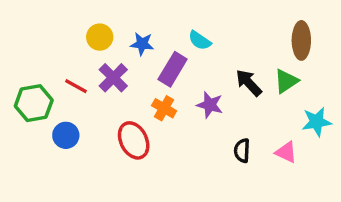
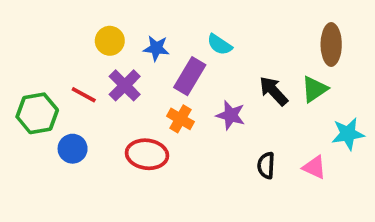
red ellipse: (134, 140) -> (147, 154), turned -57

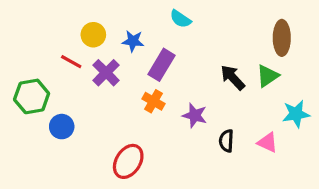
cyan semicircle: (220, 44) -> (180, 19), moved
red line: (84, 95) -> (71, 62), moved
purple star: (231, 115) -> (195, 115), moved
red ellipse: (147, 154) -> (128, 161), moved, turned -64

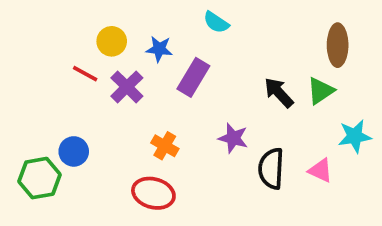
green hexagon: (32, 96) -> (40, 178), moved
orange cross: (154, 101) -> (165, 146), moved
black semicircle: (226, 141) -> (271, 169), size x1.5
red ellipse: (128, 161) -> (153, 193), turned 72

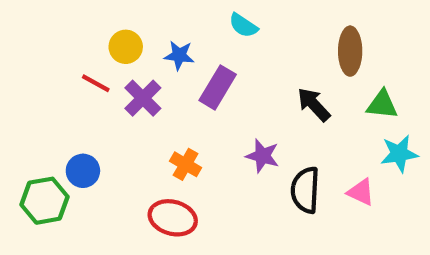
brown ellipse: (338, 45) -> (350, 51), moved
green triangle: (321, 91) -> (382, 105), moved, turned 40

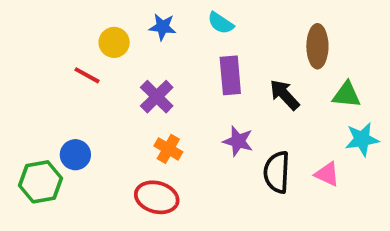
blue star: (179, 55) -> (163, 27), moved
purple rectangle: (218, 87) -> (230, 75), moved, turned -36
purple cross: (143, 98) -> (157, 97), moved

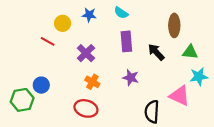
black semicircle: (277, 172) -> (152, 112), moved
pink triangle: (327, 174) -> (180, 96), size x1.5

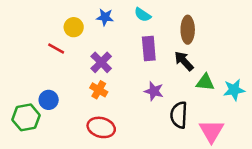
brown ellipse: (174, 25) -> (188, 30), moved
green triangle: (190, 52) -> (205, 82), moved
orange cross: (92, 82) -> (99, 90), moved
pink triangle: (180, 96) -> (211, 131), moved, turned 35
black semicircle: (152, 112) -> (179, 115), moved

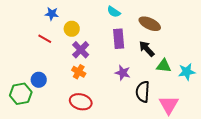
blue star: (105, 17) -> (52, 14), moved
yellow circle: (74, 27) -> (72, 29), moved
brown ellipse: (188, 30) -> (150, 24), turned -65

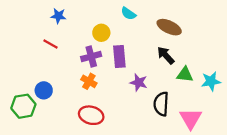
yellow circle: (72, 29) -> (101, 33), moved
purple rectangle: (119, 39) -> (119, 56), moved
purple cross: (81, 50) -> (91, 56), turned 30

